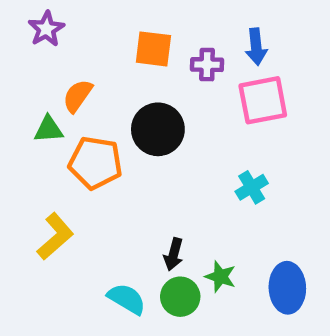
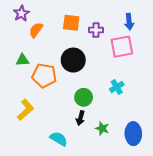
blue arrow: (256, 47) -> (129, 22), moved
orange semicircle: (78, 96) -> (36, 30), moved
green circle: (180, 297) -> (84, 97), moved

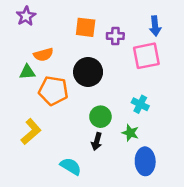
orange semicircle: (36, 30) -> (43, 55), moved, turned -140
cyan cross: (117, 87) -> (140, 104), turned -32
green star: (102, 128) -> (130, 133), moved
blue ellipse: (133, 134) -> (145, 161), moved

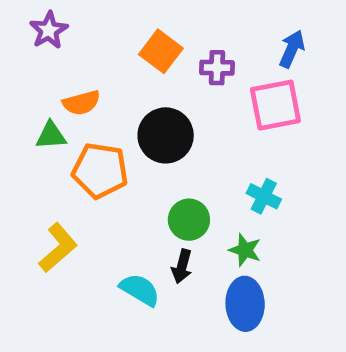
blue arrow: (155, 26) -> (292, 49), turned -150
orange square: (86, 27) -> (161, 51), turned 30
blue ellipse: (145, 161) -> (245, 304), moved
cyan semicircle: (71, 166) -> (140, 290), moved

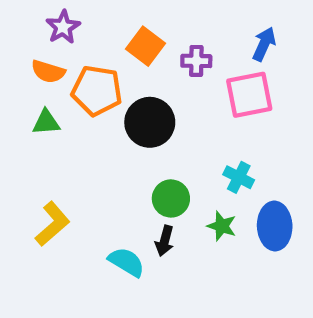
purple star: (49, 30) -> (63, 27), moved
orange semicircle: (81, 103) -> (48, 72), moved, turned 32
orange pentagon: (100, 171) -> (97, 91), moved
blue ellipse: (245, 304) -> (275, 226), moved

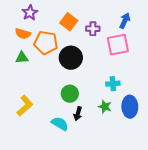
cyan cross: (239, 177) -> (113, 84), turned -32
green circle: (171, 198) -> (70, 94), moved

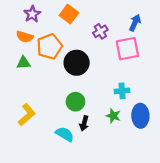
orange square: (69, 22) -> (69, 14), moved
purple cross: (93, 29) -> (100, 31), turned -32
orange pentagon: (46, 43) -> (50, 46), turned -30

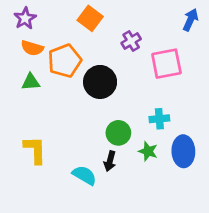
purple star: (32, 14) -> (25, 18), moved
blue arrow: (135, 23) -> (190, 20), moved
green circle: (75, 102) -> (118, 133), moved
yellow L-shape: (27, 115) -> (35, 150), turned -50

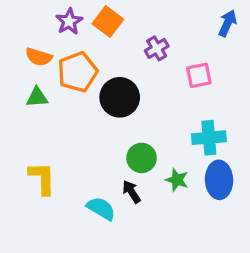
purple star: (25, 18) -> (69, 21), moved
pink square: (166, 64) -> (199, 75), size x0.7
cyan cross: (159, 119) -> (209, 138), moved, size x1.4
black arrow: (110, 161) -> (131, 192), turned 132

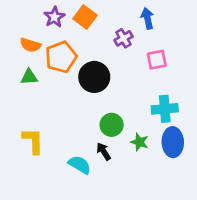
blue arrow: (227, 23) -> (147, 18), moved, turned -36

